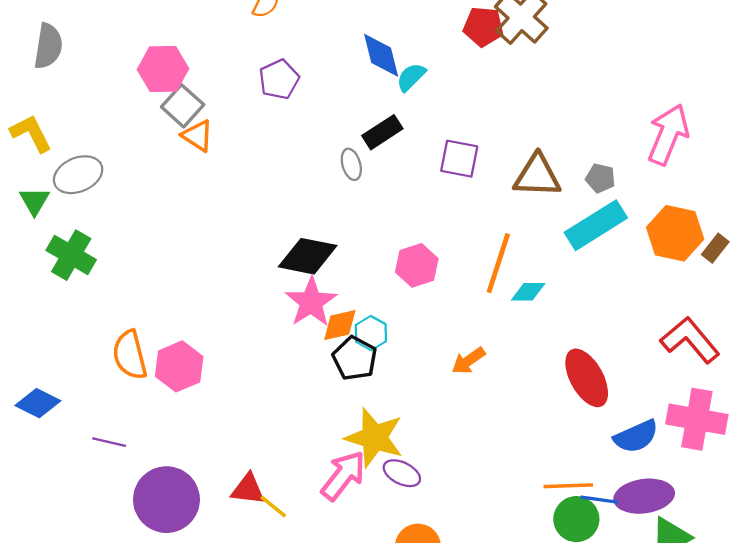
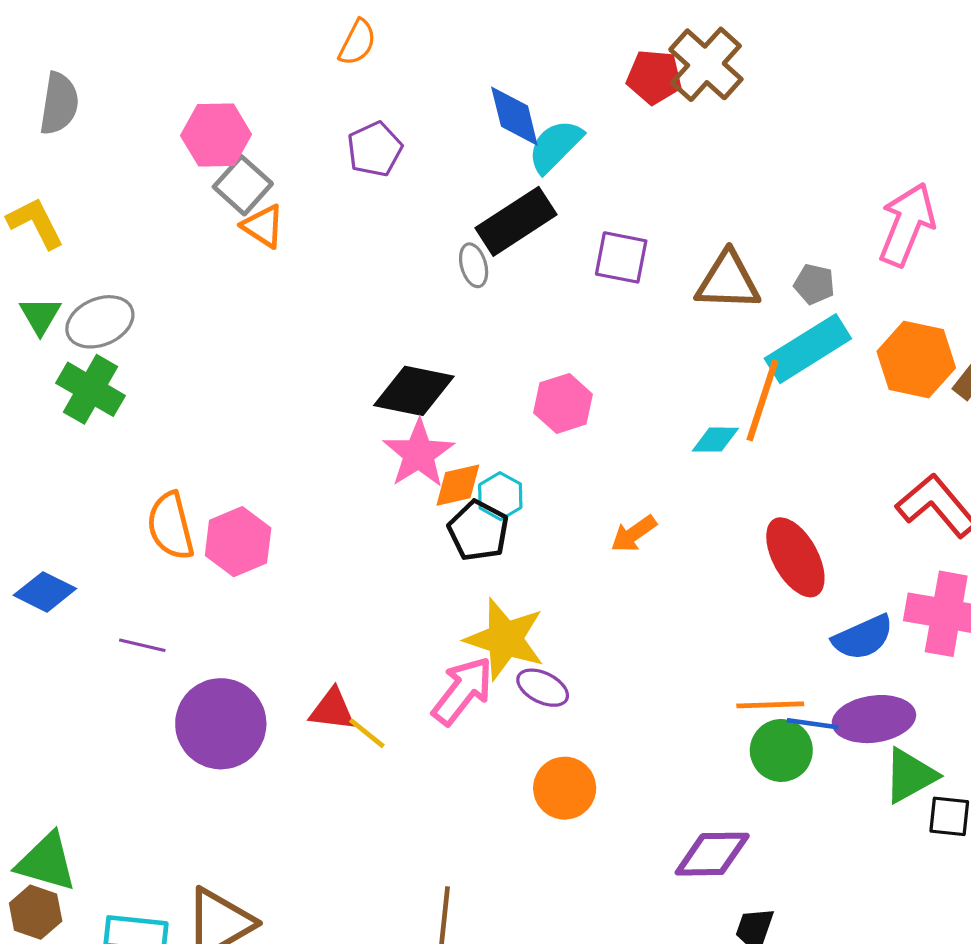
cyan semicircle: (411, 77) -> (555, 146), size x1.4
black rectangle: (382, 132) -> (516, 221), size x1.4
gray ellipse: (78, 175) -> (100, 322), moved
orange line: (498, 263) -> (762, 400), moved

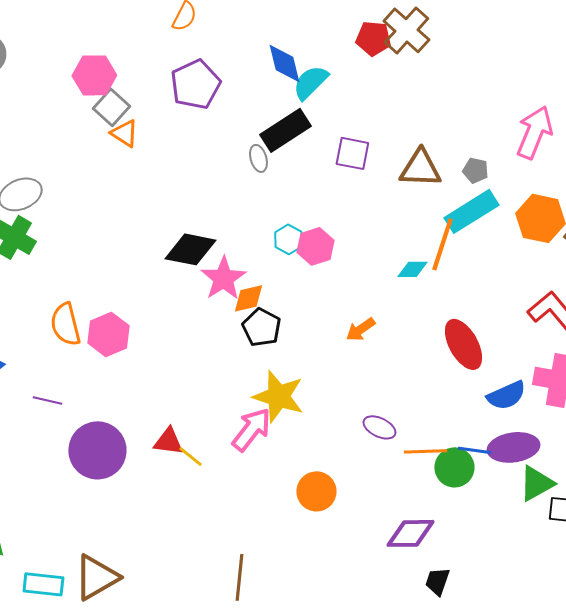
purple pentagon: (375, 149) -> (195, 84), size x1.4
black diamond: (414, 391) -> (190, 249), moved
cyan hexagon: (500, 496) -> (288, 239), moved
purple ellipse: (543, 688) -> (379, 427), moved
orange line: (770, 705) -> (425, 451), moved

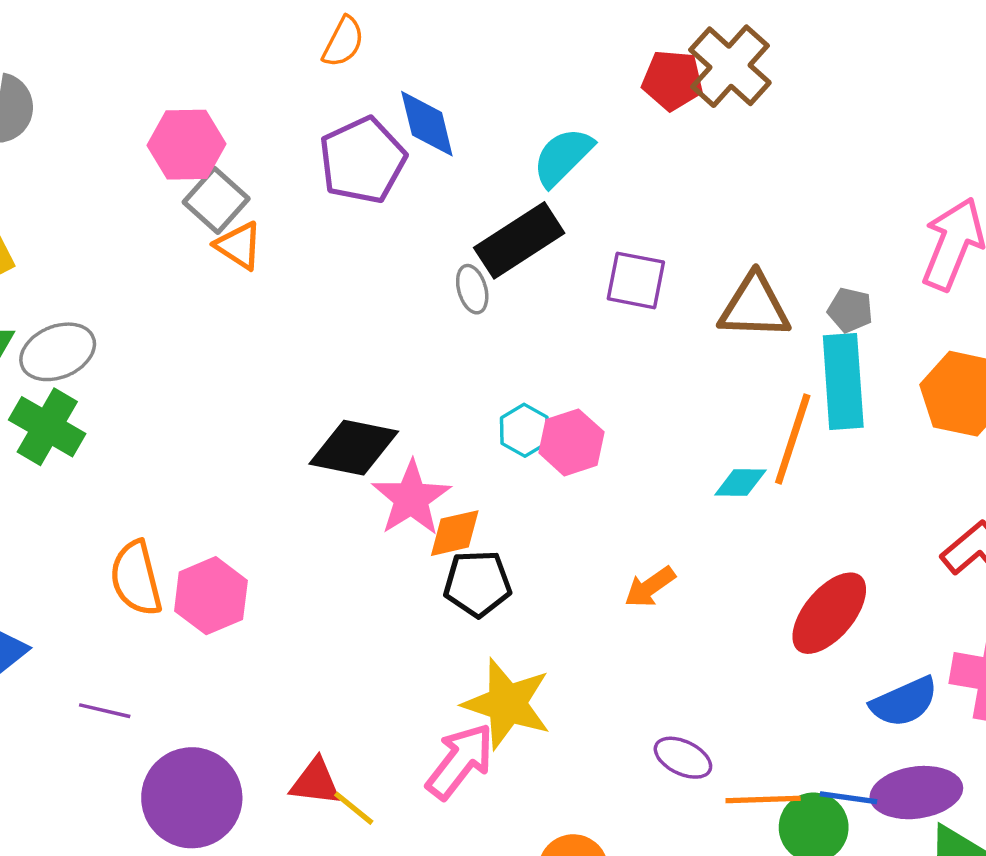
blue diamond: (284, 63) -> (427, 124), moved
cyan rectangle: (471, 211) -> (843, 381), turned -62
black pentagon: (261, 327) -> (477, 584), turned -30
red ellipse: (463, 344) -> (829, 613), turned 69

